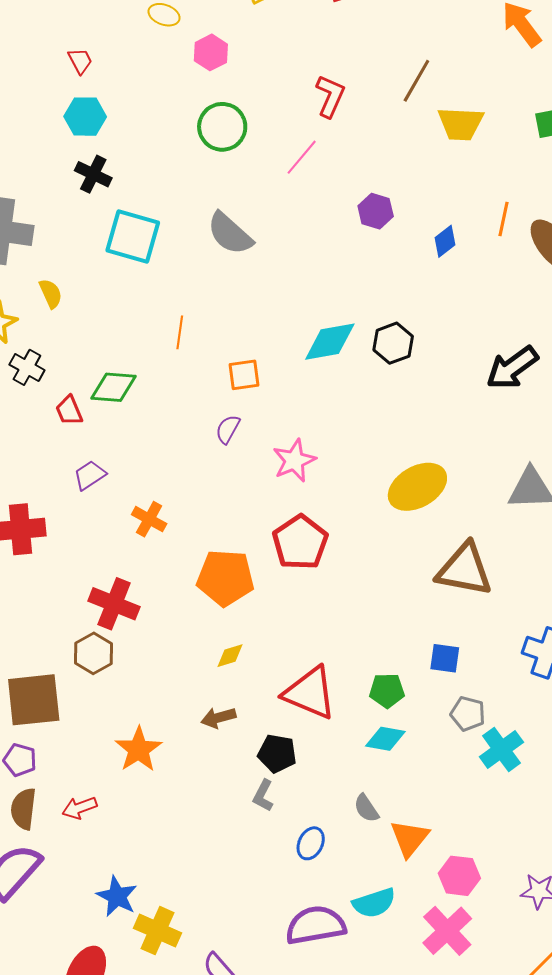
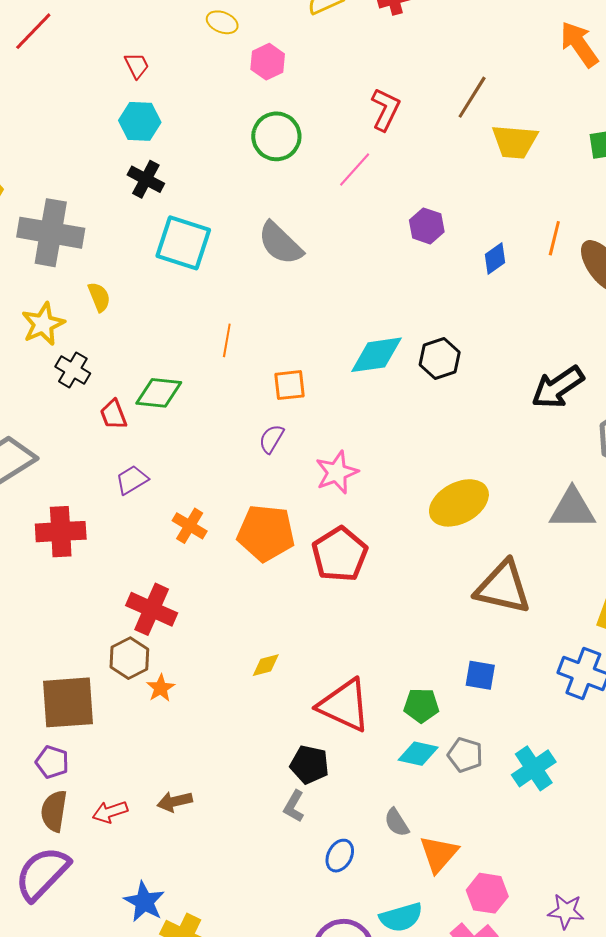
orange pentagon: (225, 578) -> (266, 533), moved
gray pentagon: (468, 714) -> (465, 755), moved
brown arrow: (218, 718) -> (175, 802), moved
orange star: (139, 749) -> (161, 688), moved, size x0.6

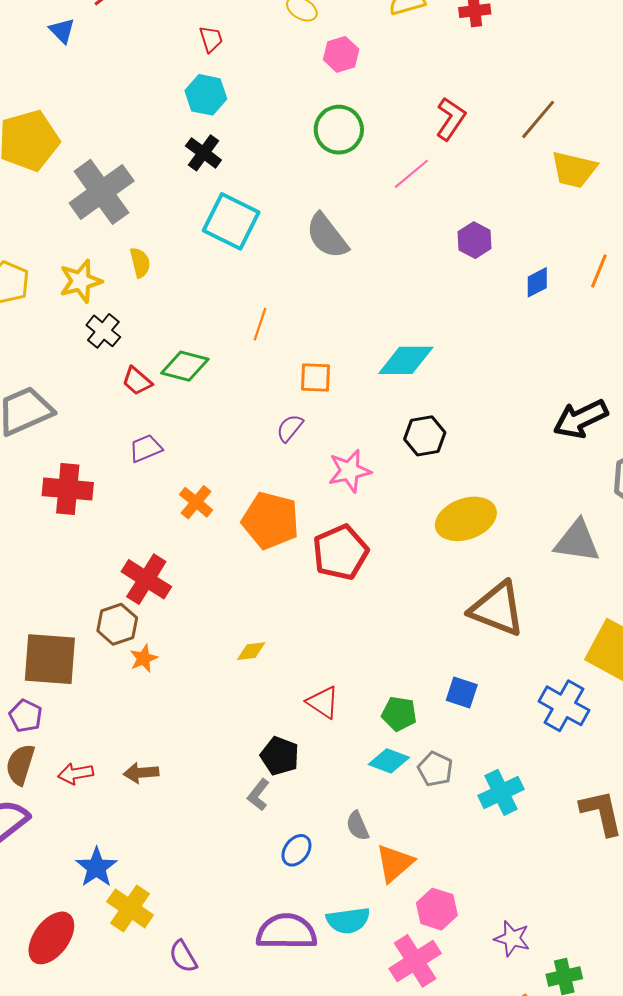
gray cross: (51, 233) -> (102, 192), turned 36
black hexagon: (440, 359) -> (425, 436), moved
red trapezoid: (113, 415) -> (137, 381), turned -36
red triangle: (344, 705) -> (323, 702), size x0.6

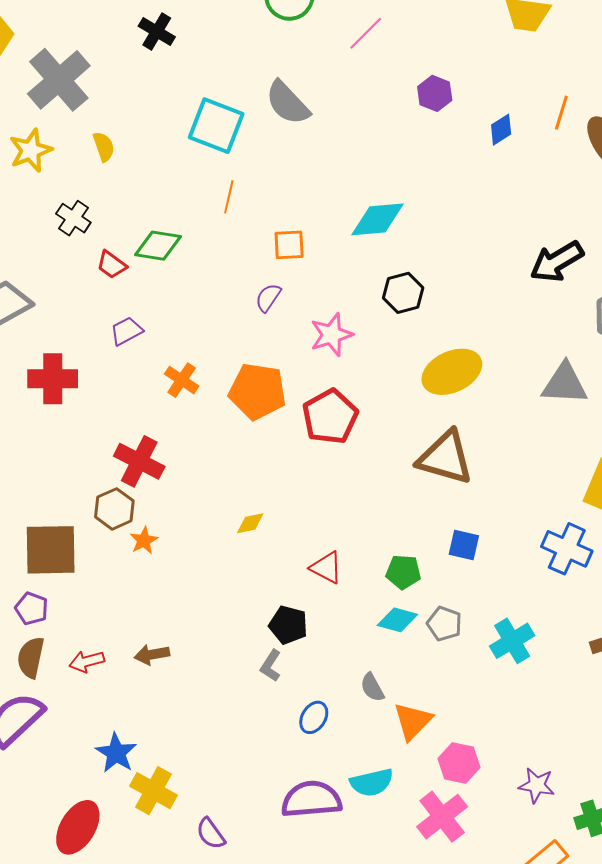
cyan square: (231, 221) -> (216, 126), moved
yellow star: (81, 281) -> (31, 150), moved
brown triangle: (497, 609) -> (445, 458), moved

